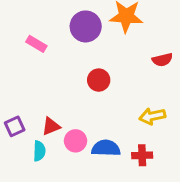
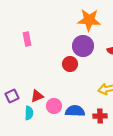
purple circle: (86, 26) -> (83, 46), moved
pink rectangle: (36, 44) -> (27, 39), turned 48

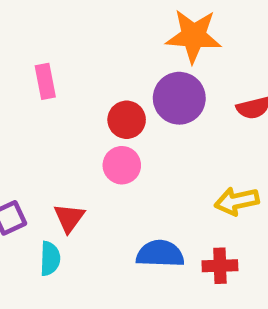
red circle: (70, 64) -> (127, 120), moved
red triangle: (37, 96) -> (69, 218), turned -32
pink circle: (54, 106) -> (122, 165), moved

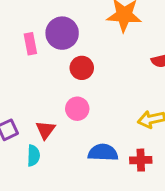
purple circle: (179, 98) -> (62, 33), moved
pink circle: (122, 165) -> (77, 109), moved

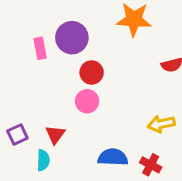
pink circle: (77, 109) -> (87, 101), moved
red cross: (141, 160) -> (151, 165), turned 30

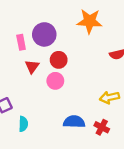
red triangle: (55, 135) -> (32, 66), moved

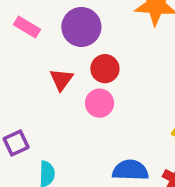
pink rectangle: (21, 42) -> (27, 27), moved, turned -48

